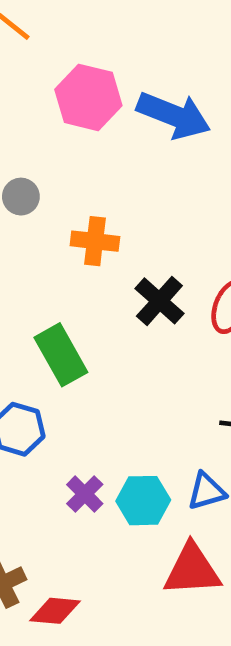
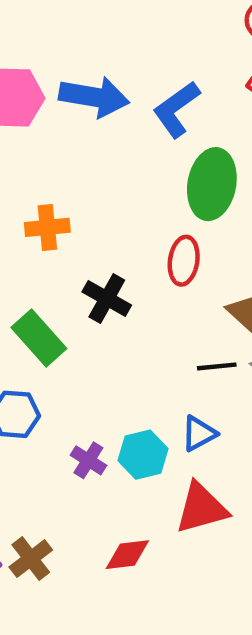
black cross: (159, 301) -> (107, 299), moved
red diamond: (55, 611) -> (127, 555), moved

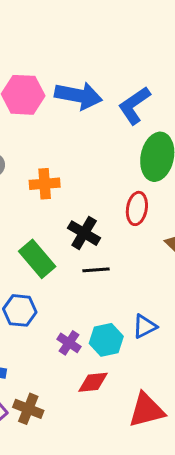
black line: (217, 366) -> (96, 270), moved
red triangle: (201, 508) -> (147, 410), moved
red diamond: (127, 555) -> (93, 382), moved
brown cross: (31, 559) -> (28, 409), turned -32

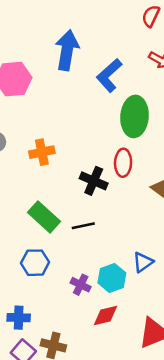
blue arrow: (79, 96) -> (67, 50), moved, turned -84
black cross: (84, 233) -> (94, 181), moved
black line: (96, 270) -> (83, 226), moved

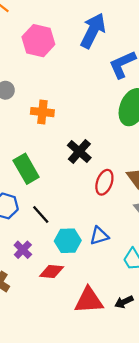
red ellipse: (123, 163) -> (104, 182), moved
black line: (83, 226) -> (41, 214), moved, turned 42
purple cross: (81, 285) -> (23, 250), moved

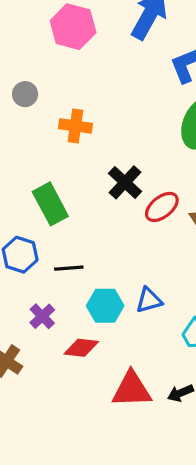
red ellipse: (104, 182) -> (162, 207), moved, turned 30
black line: (41, 214) -> (69, 268), turned -54

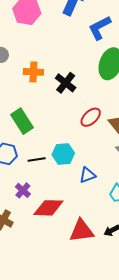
black cross: (125, 182) -> (66, 83), moved
cyan hexagon: (105, 306) -> (63, 154), moved
red diamond: (81, 348) -> (48, 208), size x1.4

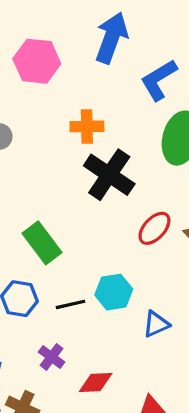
orange cross: (33, 72) -> (87, 126), moved
black cross: (66, 83) -> (109, 175), size x1.4
red diamond: (48, 208) -> (96, 383), size x0.7

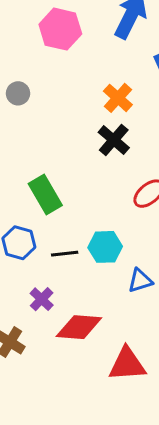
orange cross: (87, 126) -> (118, 98), moved, turned 36
black cross: (109, 175) -> (114, 140), size x0.7
red diamond: (96, 383) -> (79, 327), size x1.4

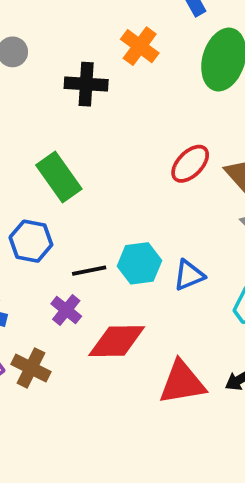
black cross: (114, 140) -> (86, 84), moved, turned -32
cyan hexagon: (105, 247) -> (139, 263), moved
black line: (65, 254) -> (89, 271), moved

